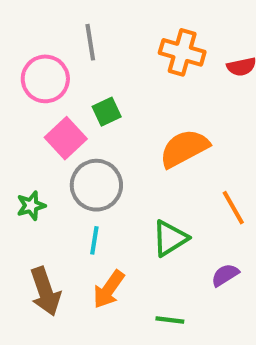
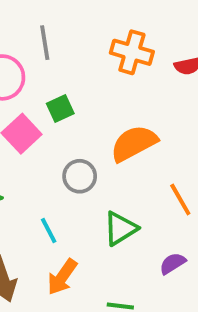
gray circle: (96, 185) -> (80, 176), moved, size x0.7
cyan line: (94, 240) -> (49, 230), turned -36

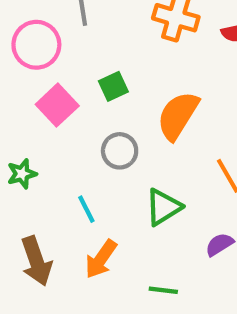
green square: (60, 108) -> (113, 86), moved
orange semicircle: (134, 143) -> (178, 115), turned -30

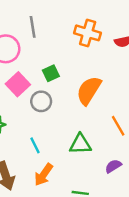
gray circle: (120, 151) -> (41, 101), moved
green triangle: (163, 207) -> (80, 144), turned 30

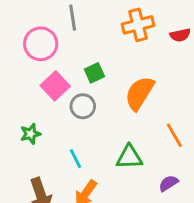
orange cross: (88, 33) -> (138, 25), turned -30

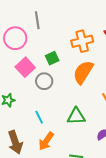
orange cross: (138, 25) -> (82, 41), moved

